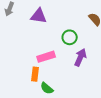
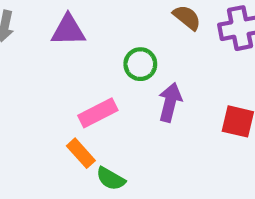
orange rectangle: (35, 74) -> (81, 153), turned -40

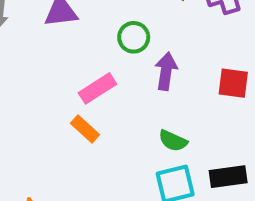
green semicircle: (111, 179) -> (173, 141), moved

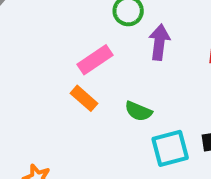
green semicircle: (173, 141) -> (138, 111), moved

